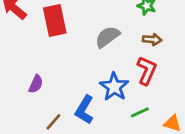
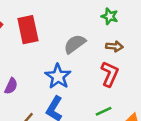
blue star: (114, 87) -> (58, 76), moved

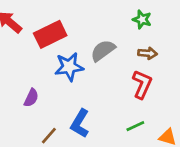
red rectangle: (28, 30) -> (50, 34), turned 76
blue star: (58, 76) -> (69, 67), moved, turned 30

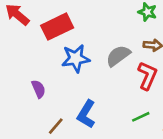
gray semicircle: (103, 51) -> (118, 56), moved
purple semicircle: (31, 98) -> (39, 89), turned -48

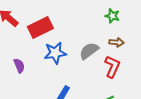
purple semicircle: (39, 89) -> (19, 66), moved

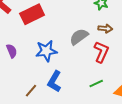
blue star: (55, 53) -> (46, 51), moved

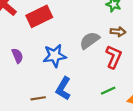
brown line: (31, 91) -> (38, 98), turned 40

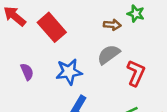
red rectangle: (39, 16) -> (52, 27), turned 75
brown arrow: (118, 32) -> (112, 25), moved

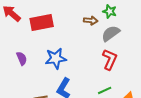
red rectangle: (52, 27) -> (42, 22), turned -60
gray semicircle: (109, 54) -> (111, 33), moved

